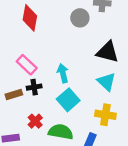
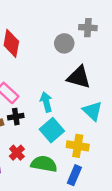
black triangle: (108, 52) -> (79, 77), moved
yellow cross: (105, 115) -> (78, 146), moved

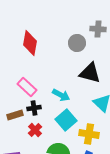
cyan arrow: (46, 102) -> (61, 95), turned 132
red cross: (17, 153) -> (35, 130), moved

